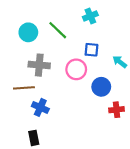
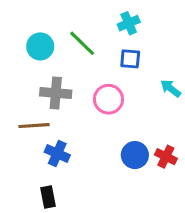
blue square: (91, 50) -> (130, 59), moved
blue circle: (101, 87) -> (135, 155), moved
red cross: (117, 110) -> (166, 157), turned 32

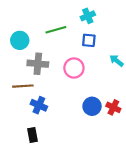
green line: (82, 43) -> (56, 30), turned -60
cyan circle: (40, 46) -> (20, 40), moved

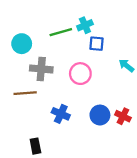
cyan cross: (88, 16) -> (85, 25), moved
blue cross: (39, 105) -> (61, 114), moved

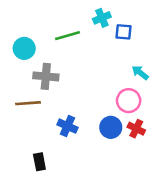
cyan cross: (85, 25) -> (102, 18), moved
blue square: (96, 44) -> (124, 32), moved
pink circle: (80, 74) -> (129, 101), moved

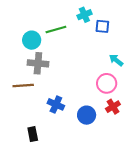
cyan circle: (24, 48) -> (32, 40), moved
blue circle: (111, 127) -> (87, 115), moved
red cross: (136, 129) -> (113, 107), turned 32

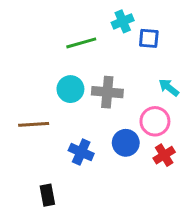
cyan circle: (32, 40) -> (70, 89), moved
gray cross: (38, 63) -> (107, 92), moved
blue circle: (87, 115) -> (126, 143), moved

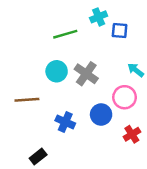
gray cross: (107, 92) -> (86, 74), turned 30
red cross: (164, 155) -> (132, 134), moved
black rectangle: (47, 195) -> (38, 157), turned 63

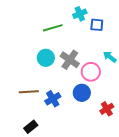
pink circle: (125, 97) -> (91, 72), moved
brown line: (27, 100) -> (29, 92), moved
blue cross: (65, 122) -> (53, 99), turned 35

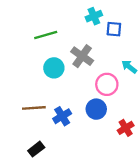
green line: (53, 28) -> (46, 35), moved
gray cross: (70, 60) -> (82, 56), moved

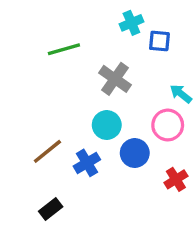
cyan circle: (54, 68) -> (107, 125), moved
pink circle: (107, 84) -> (168, 125), moved
brown line: (34, 108) -> (47, 151), turned -35

